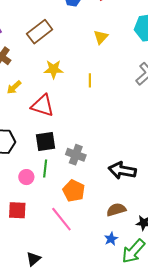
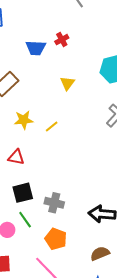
yellow line: (90, 80) -> (52, 127), moved, turned 56
red triangle: (42, 106) -> (16, 157), size x0.7
green line: (45, 169) -> (25, 220), turned -36

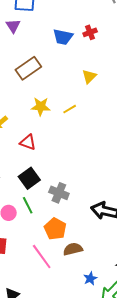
yellow line: (52, 127) -> (70, 109), moved
black square: (23, 193) -> (29, 178), turned -30
brown semicircle: (100, 253) -> (73, 249), moved

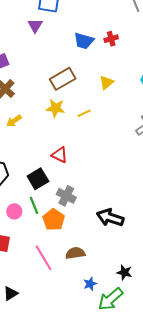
brown rectangle: (28, 68) -> (63, 79), moved
red triangle: (28, 142) -> (60, 155), moved
orange pentagon: (55, 229) -> (54, 220), moved

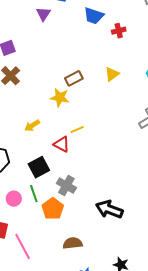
blue trapezoid: (84, 41) -> (94, 16), moved
brown rectangle: (63, 79) -> (74, 78), moved, size x0.7
yellow line: (84, 113) -> (77, 129), moved
yellow arrow: (14, 121) -> (32, 126), moved
pink line: (44, 258) -> (23, 247), moved

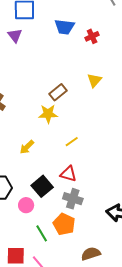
red triangle: (62, 144) -> (68, 174), moved
green line: (34, 194) -> (42, 233), moved
pink circle: (14, 199) -> (26, 205), moved

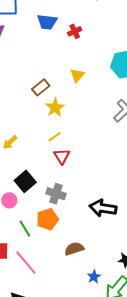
yellow star: (48, 114) -> (55, 108), moved, turned -30
red triangle: (68, 174) -> (62, 156), moved, turned 42
orange pentagon: (64, 224) -> (47, 219), turned 30

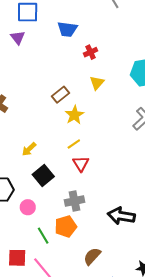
red cross: (75, 31) -> (91, 52), moved
black square: (25, 181) -> (43, 175), moved
gray cross: (56, 194) -> (75, 201), turned -30
brown semicircle: (74, 249) -> (92, 256), turned -30

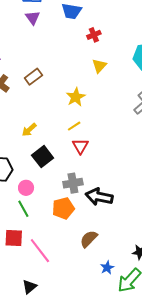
purple triangle: (18, 38) -> (33, 18), moved
brown rectangle: (60, 95) -> (33, 77), moved
black arrow: (121, 216) -> (99, 197), moved
green line: (43, 236) -> (23, 209), moved

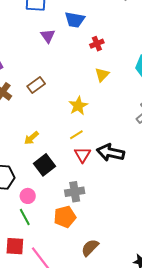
purple triangle: (33, 18) -> (48, 36), moved
black arrow: (99, 197) -> (110, 153), moved

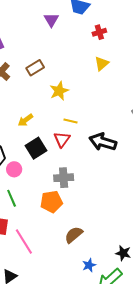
yellow star: (78, 106) -> (59, 91), moved
yellow line: (76, 135) -> (71, 121), turned 40
red triangle: (82, 155) -> (62, 139), moved
pink circle: (28, 196) -> (14, 169), moved

